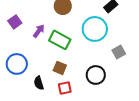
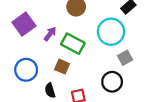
purple square: (15, 22) -> (24, 24), size x1.5
gray square: (119, 52) -> (125, 58), moved
brown square: (60, 68) -> (62, 67), moved

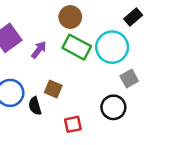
green rectangle: (73, 44) -> (77, 47), moved
black semicircle: (50, 90) -> (35, 106), moved

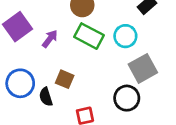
cyan circle: (112, 47) -> (125, 36), size x0.7
gray square: (129, 79) -> (143, 68), size x1.5

